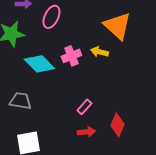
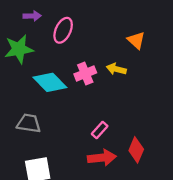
orange triangle: (117, 26) -> (136, 40), size x0.6
red arrow: (86, 132) -> (102, 158), size x1.4

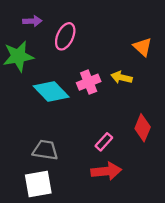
gray trapezoid: (29, 123) -> (45, 150), moved
red diamond: (136, 150) -> (143, 128), moved

